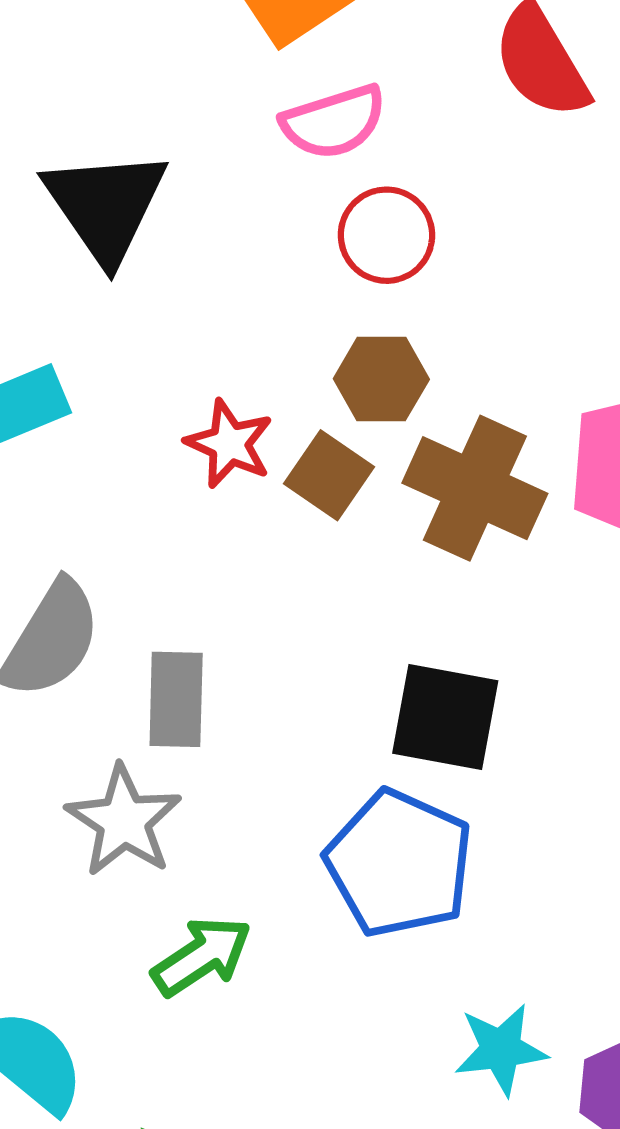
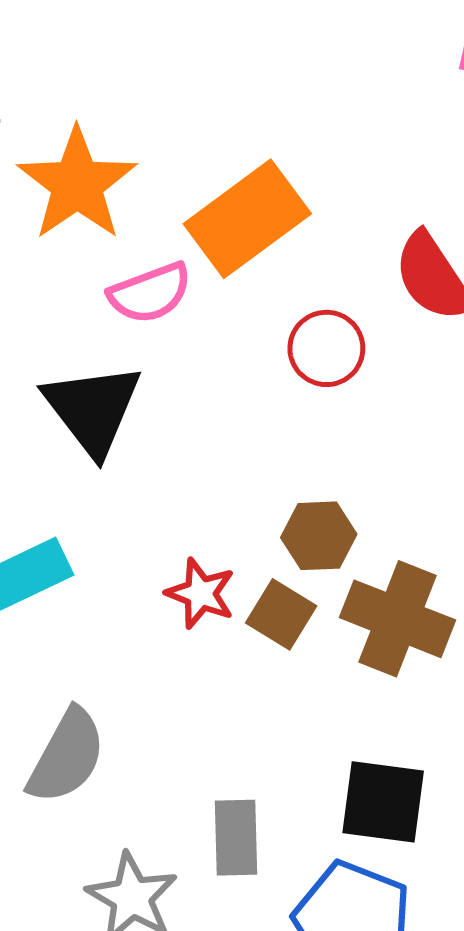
pink semicircle: (334, 122) -> (150, 293), moved
red circle: (386, 235) -> (326, 348), moved
gray rectangle: (176, 699) -> (236, 838), moved

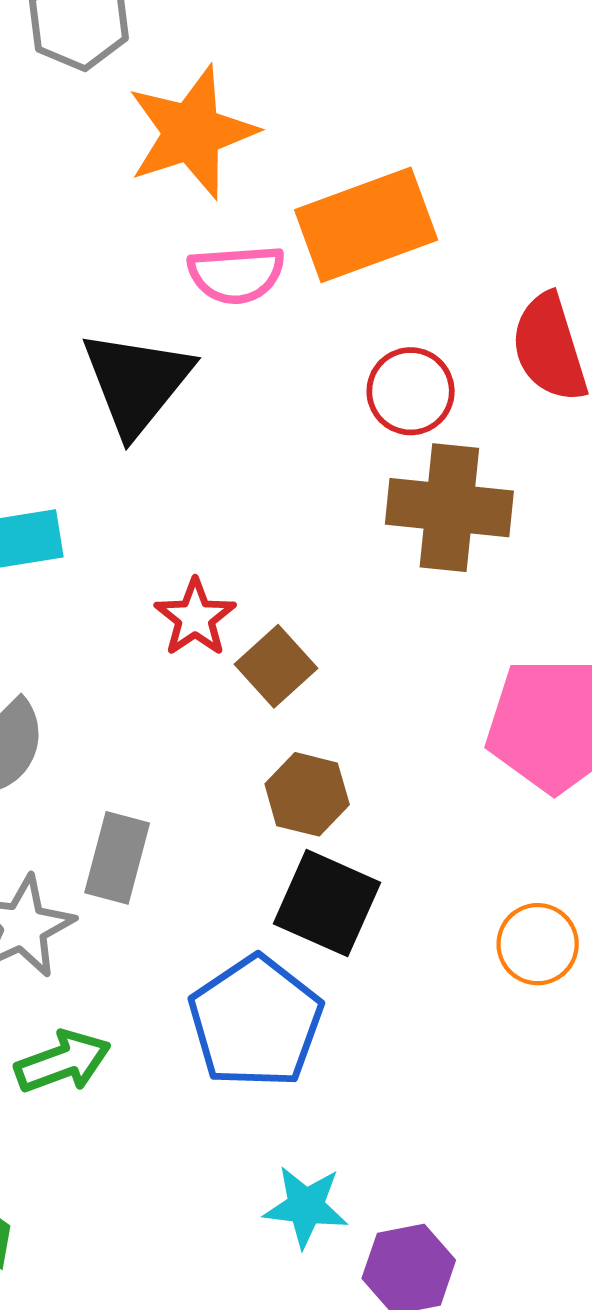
brown hexagon: (319, 536) -> (307, 794), moved
brown cross: (398, 619) -> (449, 508), moved, turned -32
gray rectangle: (236, 838) -> (117, 858), moved

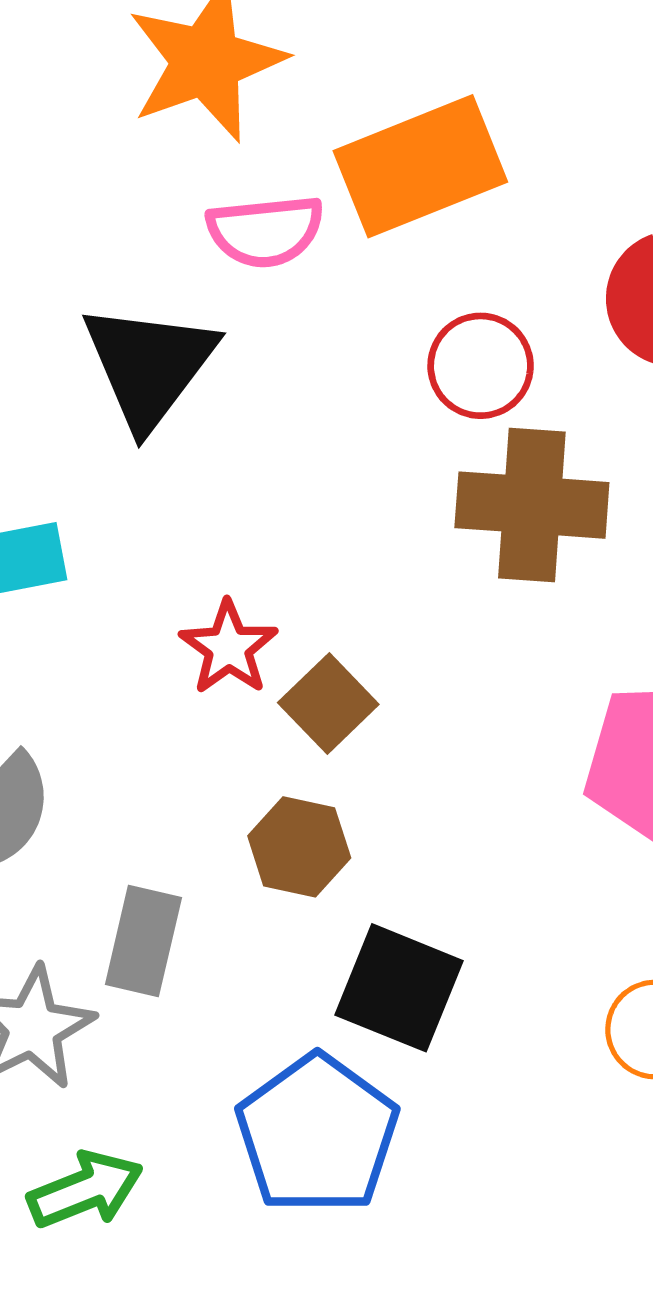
brown hexagon: (307, 794) -> (299, 847), moved

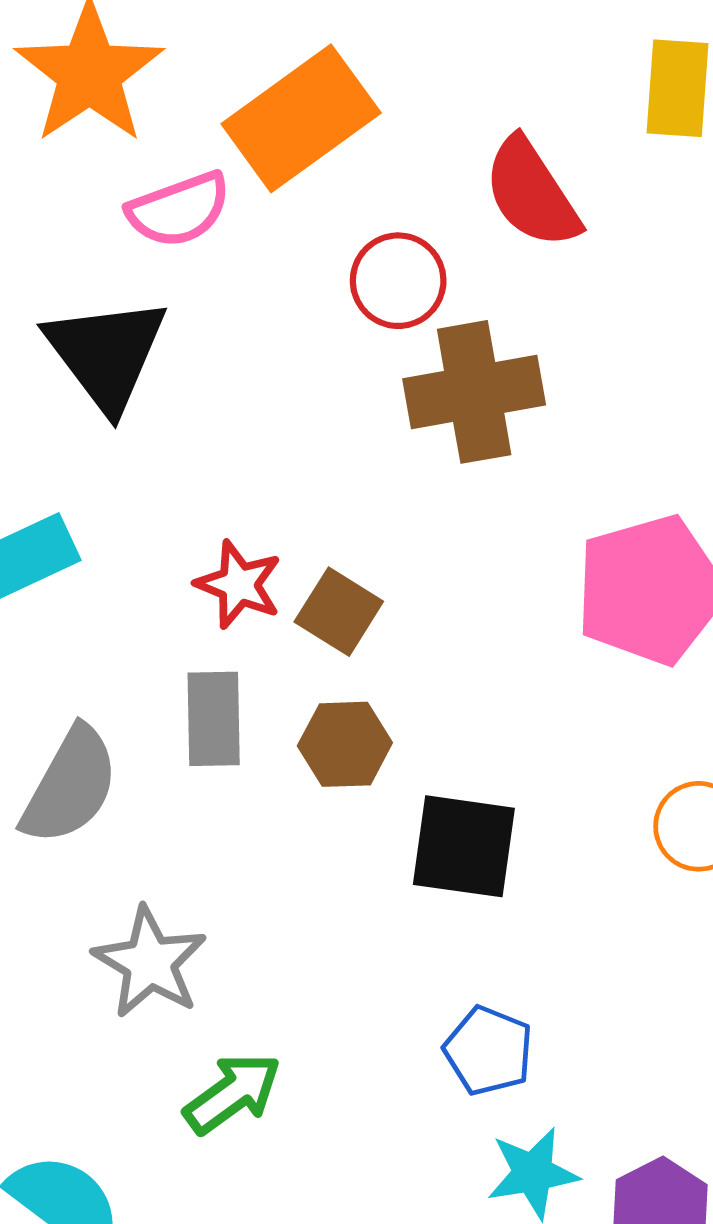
gray rectangle: (143, 941) -> (214, 719), moved
blue pentagon: (317, 1134) -> (488, 1051), moved, size x0.6

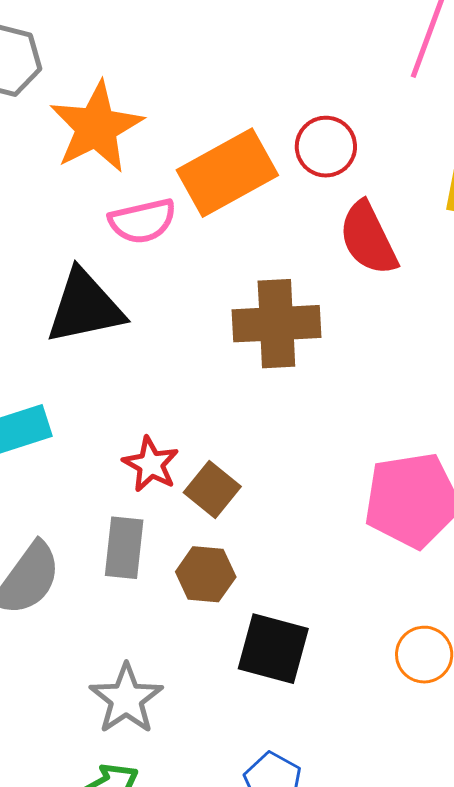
red circle: (398, 281) -> (326, 147), moved
black triangle: (106, 354) -> (85, 307), turned 48
brown cross: (474, 392) -> (276, 324), moved
gray star: (150, 962) -> (126, 699), moved

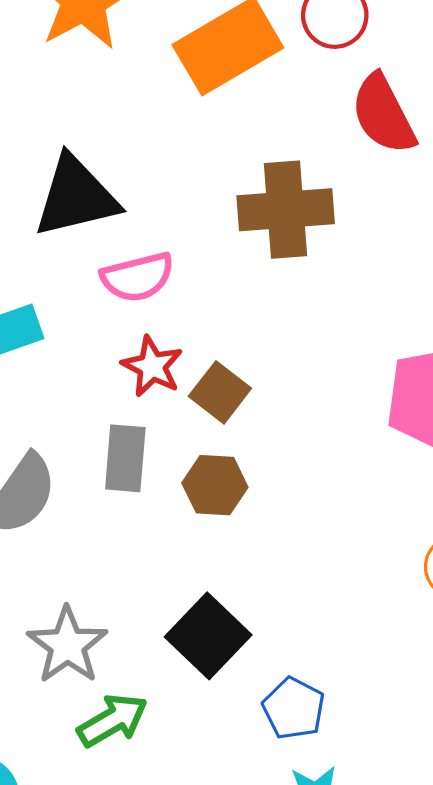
pink semicircle: (142, 221) -> (137, 277), moved
black square: (273, 649) -> (208, 636), moved, turned 30
gray star: (126, 699) -> (67, 645), moved

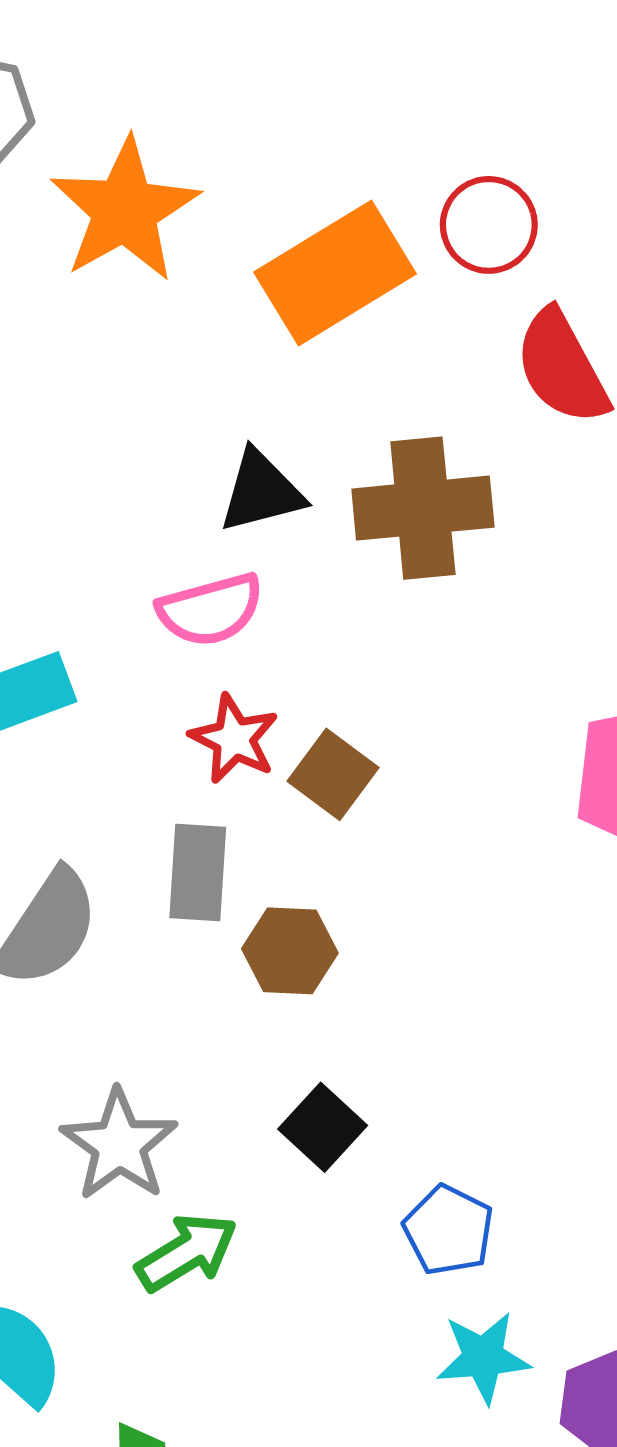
black triangle: (76, 197) -> (261, 491), moved, size x0.7
brown hexagon: (215, 485) -> (290, 951), moved
black square: (208, 636) -> (323, 1127), size x0.7

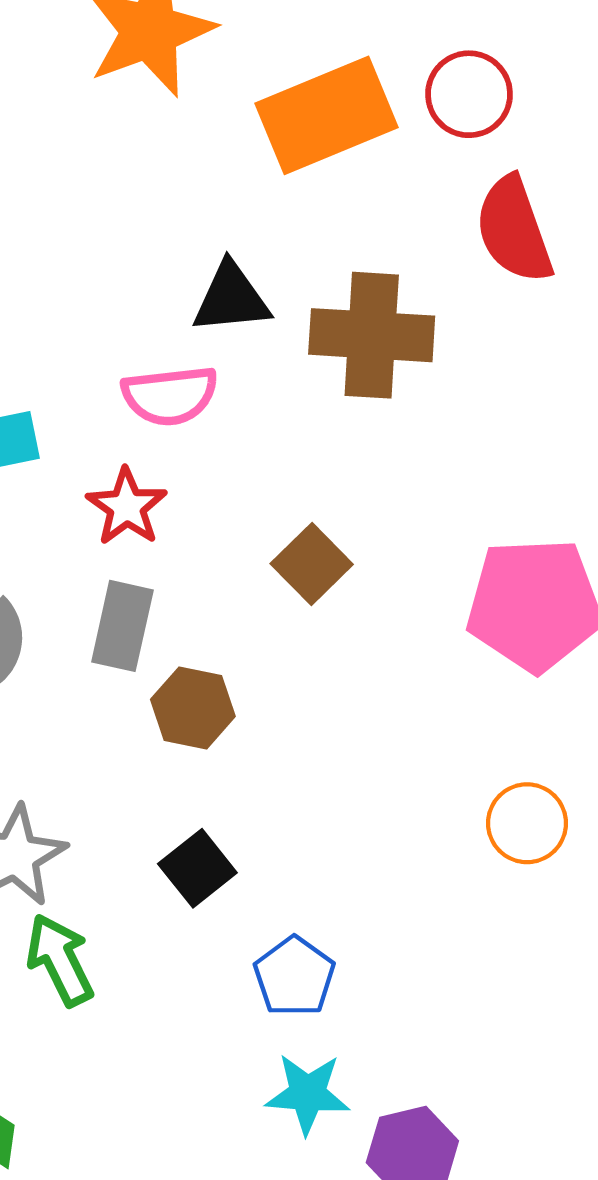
red star: (234, 739) -> (127, 507), moved
brown square: (333, 774) -> (312, 564), moved
green arrow: (187, 1252) -> (60, 960), turned -94

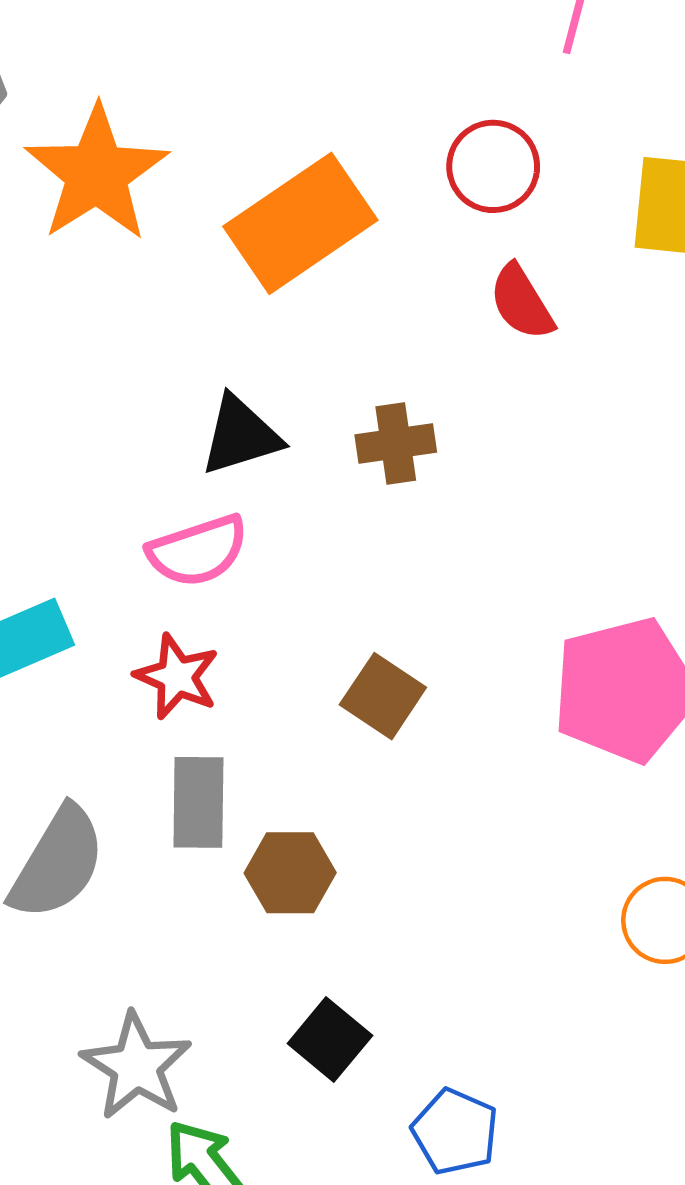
red circle: (469, 94) -> (493, 166), moved
red semicircle: (514, 230) -> (522, 302), size x0.7
brown cross: (372, 335) -> (396, 444), size x0.6

